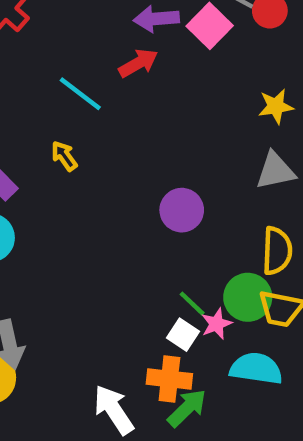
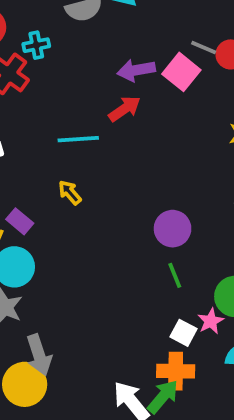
cyan line: (80, 94) -> (78, 139), turned -36
green line: (192, 304) -> (175, 275), moved, turned 30
green arrow: (187, 408) -> (163, 397), moved

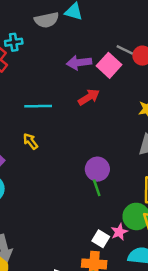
red arrow: (124, 109) -> (89, 97), moved
green line: (175, 275) -> (97, 188), moved

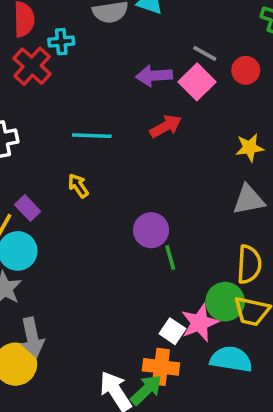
gray line: (125, 50) -> (205, 53), moved
purple circle: (97, 169) -> (151, 230), moved
pink star: (119, 232) -> (200, 323), size x1.5

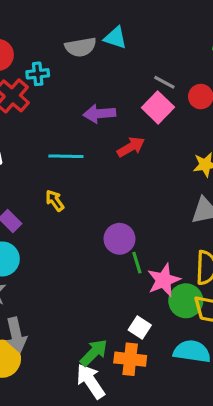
purple arrow: (154, 76) -> (99, 114), moved
pink star: (200, 323) -> (164, 280), moved
green arrow: (146, 390) -> (94, 353), moved

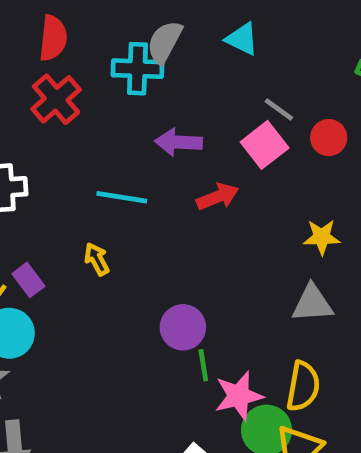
cyan triangle: (115, 38) -> (242, 39), moved
gray semicircle: (81, 47) -> (165, 42), turned 120
cyan cross: (38, 74) -> (137, 69), moved, size x1.5

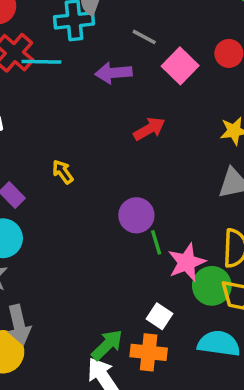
gray line: (279, 110) -> (144, 37), moved
cyan line: (122, 197) -> (41, 62), moved
red arrow: (218, 197) -> (149, 129), moved

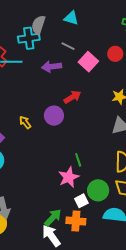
purple circle: (136, 215) -> (54, 116), moved
pink star: (187, 262) -> (69, 177), moved
green circle: (212, 286) -> (98, 190), moved
white square: (159, 316) -> (81, 201), turned 32

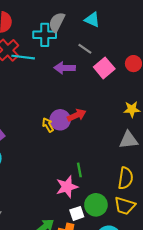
red arrow: (72, 97) -> (77, 115), moved
yellow arrow: (25, 122) -> (48, 125), moved

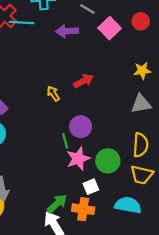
purple circle: (60, 120) -> (81, 127), moved
green line: (79, 170) -> (65, 141), moved
green circle: (96, 205) -> (108, 161), moved

